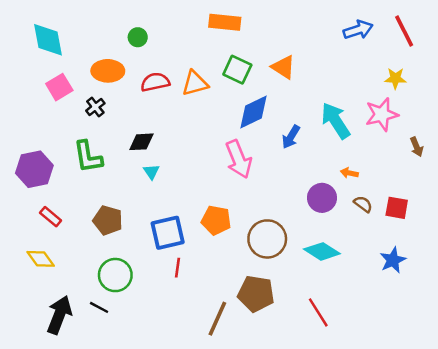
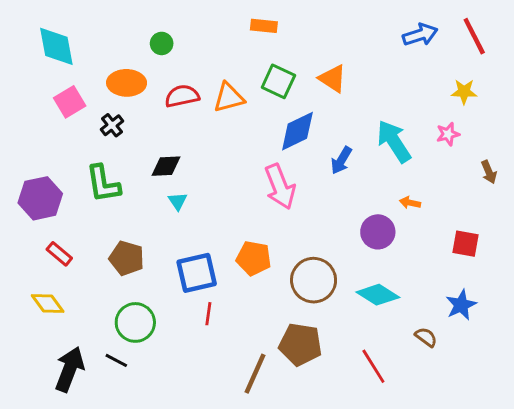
orange rectangle: (225, 22) -> (264, 26), size x0.7
pink star: (382, 114) -> (448, 134), size x0.6
brown semicircle: (363, 204) -> (426, 337), moved

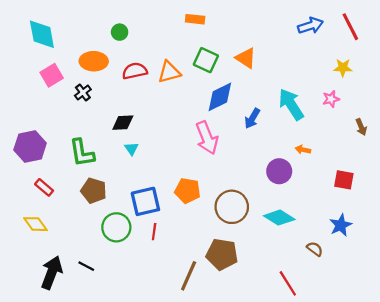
green L-shape: (103, 184) -> (82, 153), moved
green circle: (135, 322) -> (116, 227), moved
red line: (373, 366) -> (288, 283), moved

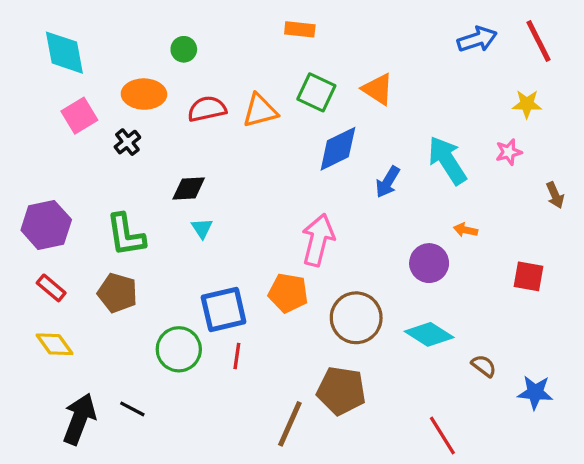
pink arrow: (207, 138) -> (318, 240), moved, turned -144
red rectangle: (44, 187) -> (51, 288), moved
brown pentagon: (94, 191) -> (117, 293), moved
blue star: (341, 225) -> (535, 392), moved, turned 30
brown semicircle: (315, 249) -> (484, 366), moved

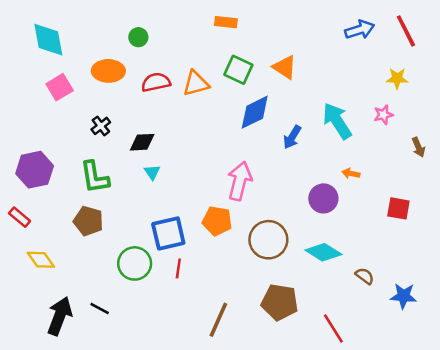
black cross: (127, 142) -> (101, 126), moved
red rectangle: (51, 288) -> (20, 217), moved
brown pentagon: (341, 391) -> (280, 302), moved

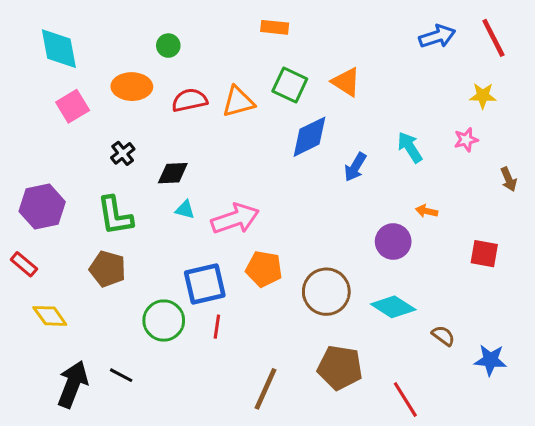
cyan arrow: (337, 121) -> (410, 147), size x0.7
cyan triangle: (152, 172) -> (185, 210), turned -42
pink arrow: (240, 181) -> (235, 219), moved, turned 57

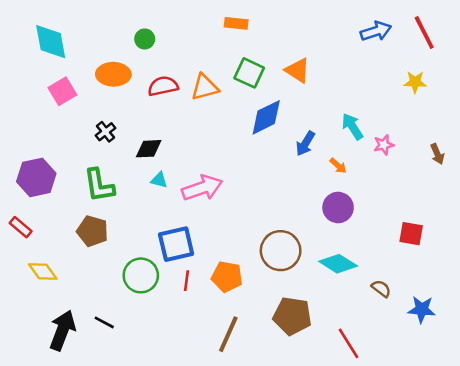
pink star: (466, 140) -> (384, 145), moved
orange arrow: (427, 211) -> (338, 166), moved, turned -150
red square: (484, 254) -> (411, 234), moved
orange pentagon: (264, 269) -> (227, 277), moved

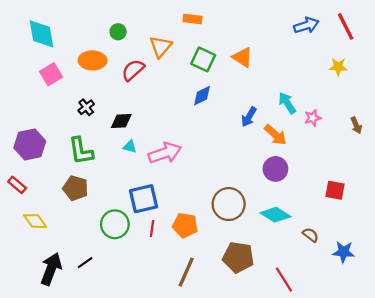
red semicircle: (163, 86) -> (133, 70), turned -30
orange triangle: (205, 87) -> (161, 47), moved, turned -35
blue diamond: (266, 117) -> (202, 96), moved, size x0.7
orange arrow: (338, 166) -> (275, 135), size x1.6
black line: (104, 322) -> (85, 263), turned -63

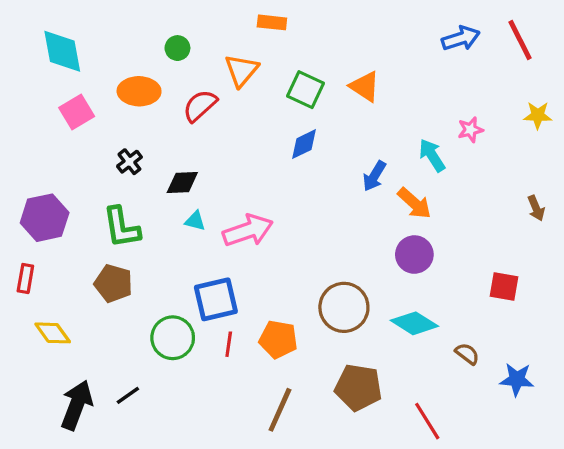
orange rectangle: (192, 19) -> (272, 22), moved
yellow star: (338, 67) -> (538, 115), moved
pink star: (313, 118) -> (470, 130), moved
brown arrow: (356, 125) -> (536, 208), moved
red rectangle: (17, 185) -> (25, 279), turned 60

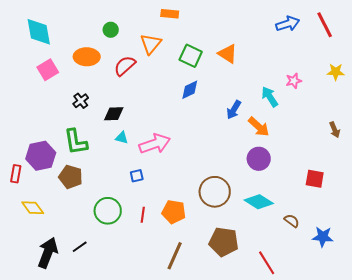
purple hexagon: (45, 218) -> (41, 156), moved
blue square: (216, 299) -> (137, 176), moved, size x0.5

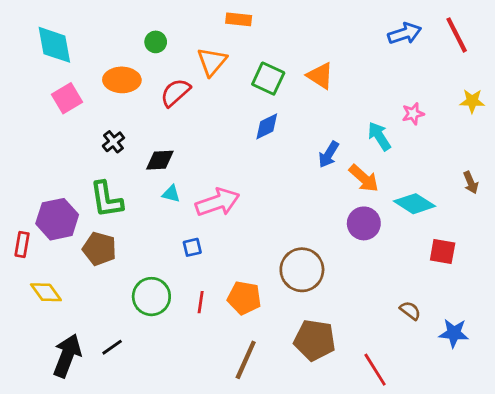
cyan diamond: (259, 202) -> (414, 204), moved

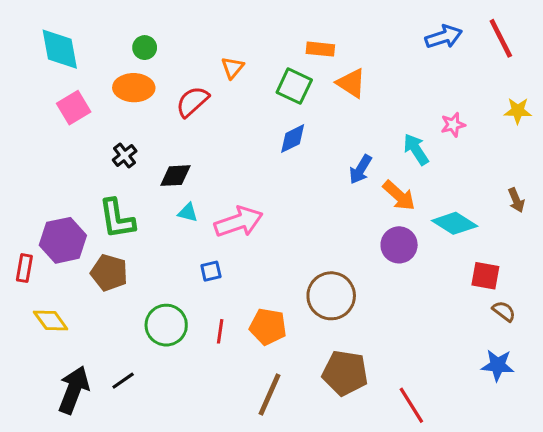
orange rectangle: (239, 19) -> (320, 49), moved
green circle: (156, 42) -> (145, 48), moved
orange triangle: (212, 62) -> (232, 68), size x0.7
brown semicircle: (410, 311) -> (504, 311), moved

